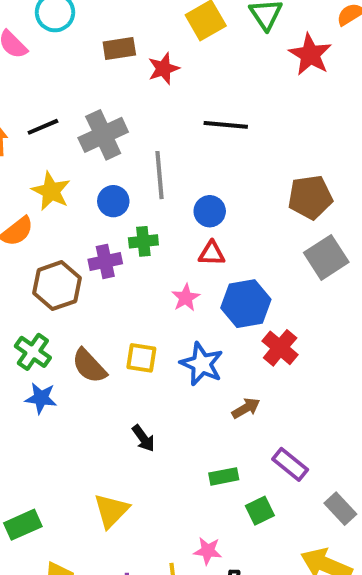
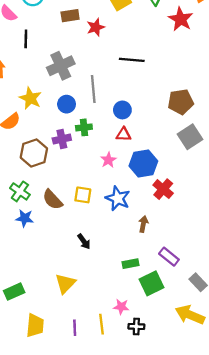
black line: (43, 127) -> (26, 39), moved, turned -66
brown arrow: (246, 408) -> (143, 224), turned -49
green square: (260, 511) -> (151, 283), size x1.5

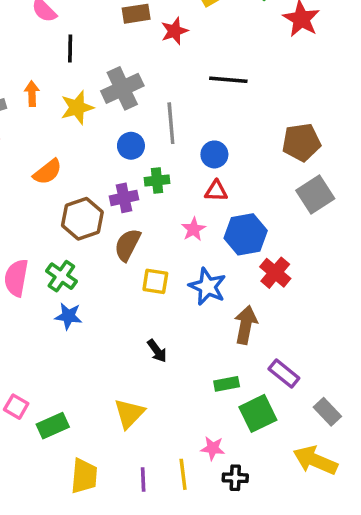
yellow star: (30, 98) -> (77, 108), moved, turned 30
brown semicircle: (53, 200) -> (127, 245), moved, turned 70
brown arrow: (143, 224) -> (246, 325), size x1.5

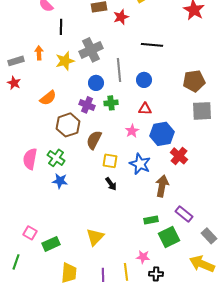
blue circle: (214, 154) -> (144, 80), moved
gray square: (315, 194) -> (202, 111), turned 30
purple cross: (124, 198) -> (87, 105), moved, turned 35
black arrow: (157, 351) -> (111, 184), moved

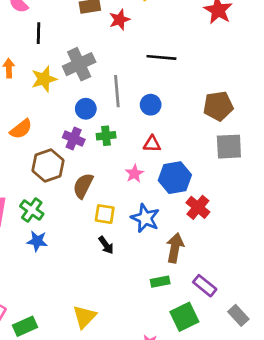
green rectangle: (151, 220) -> (160, 282), moved

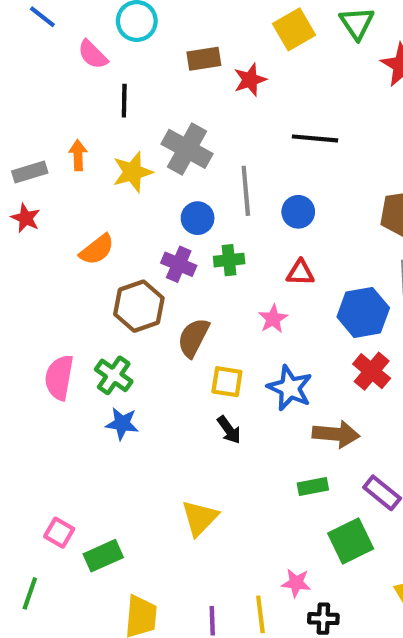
gray cross: (79, 64) -> (187, 149), turned -36
blue hexagon: (175, 178) -> (363, 312), moved
brown arrow: (175, 248) -> (336, 434), turned 84
yellow triangle: (84, 317) -> (200, 518), moved

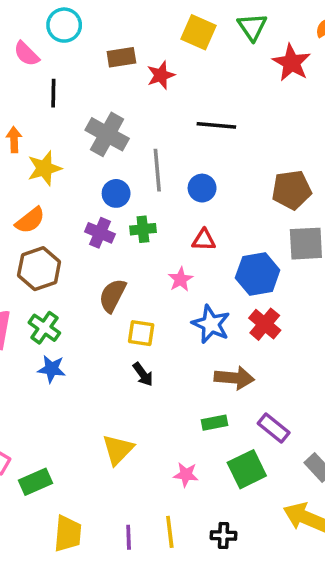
yellow square: (294, 29) -> (198, 32), turned -36
yellow star: (133, 172) -> (44, 168), moved
brown hexagon: (139, 306) -> (39, 269), moved
blue star: (290, 388) -> (211, 324), moved
pink star: (296, 583) -> (186, 475), moved

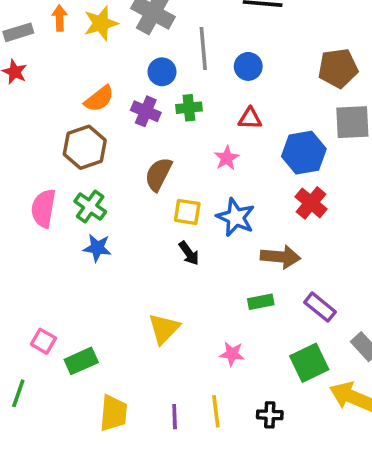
yellow star: (44, 168) -> (101, 23), moved
orange semicircle: (30, 220) -> (99, 99), moved
blue star: (211, 324) -> (236, 217), moved
green square: (247, 469) -> (309, 363), moved

